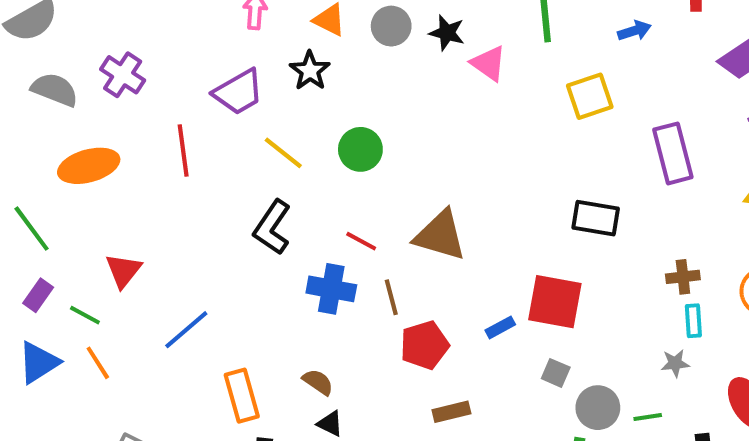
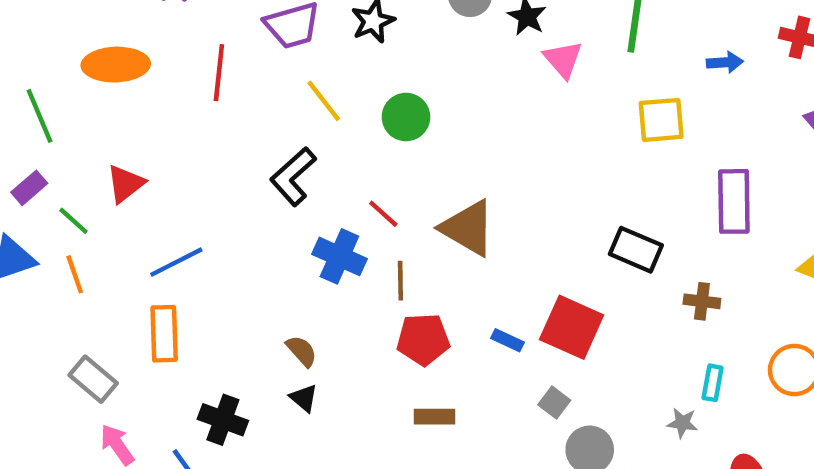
brown cross: (683, 277) -> (702, 301), moved
blue rectangle: (500, 327) -> (508, 340), turned 40
orange rectangle: (242, 396) -> (164, 334), moved

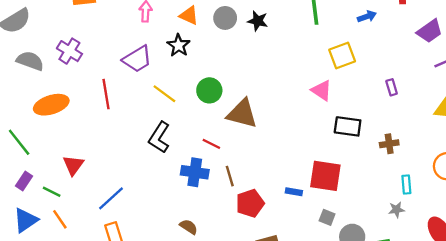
pink triangle: (563, 59) -> (322, 90), moved
purple rectangle: (734, 201) -> (392, 87), size x0.5
brown triangle: (468, 228) -> (242, 114), moved

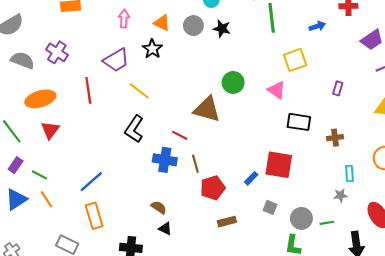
purple rectangle: (392, 87) -> (338, 88), turned 32
green circle: (209, 90) -> (233, 82), moved
red triangle: (73, 165) -> (50, 130), moved
blue rectangle: (294, 192) -> (251, 178), turned -56
gray square: (327, 217) -> (270, 207), moved

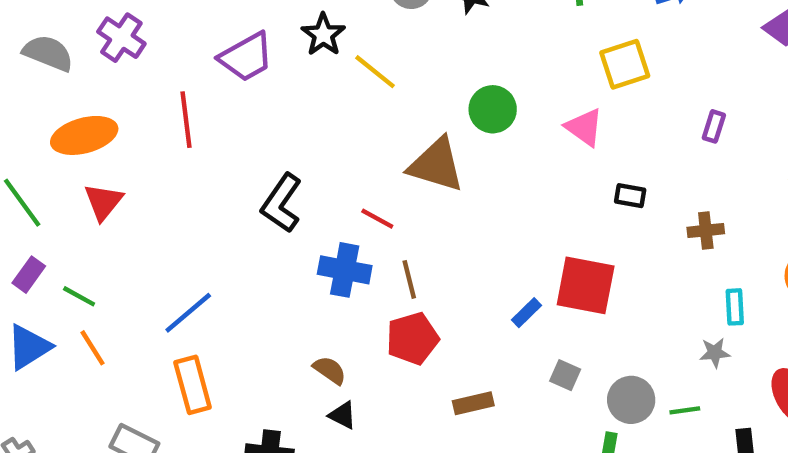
yellow line: (139, 91) -> (375, 72), moved
black rectangle: (299, 122) -> (630, 196), size x0.6
red pentagon: (213, 188) -> (412, 338), moved

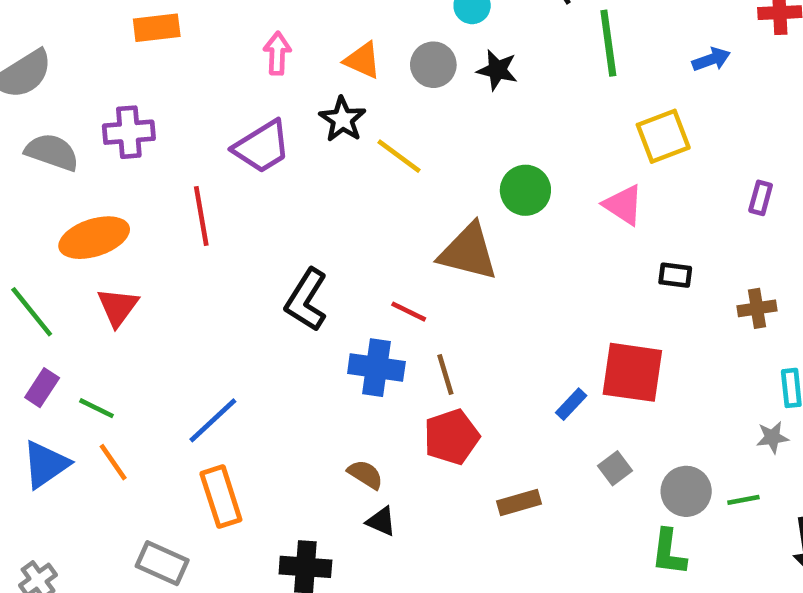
purple cross: (121, 38) -> (129, 132), turned -36
gray square: (565, 375) -> (615, 468), turned 32

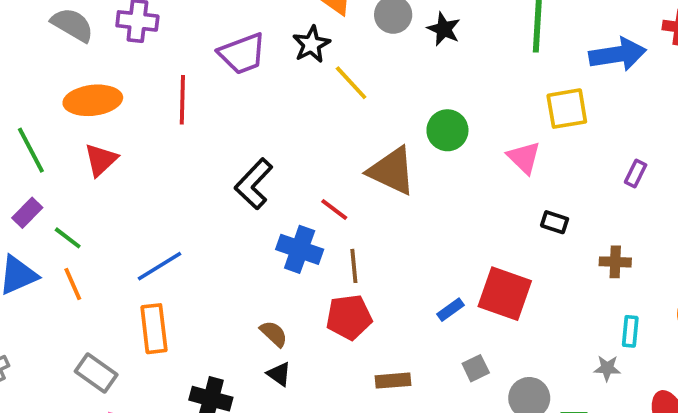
blue arrow: (711, 59) -> (618, 54), size x1.8

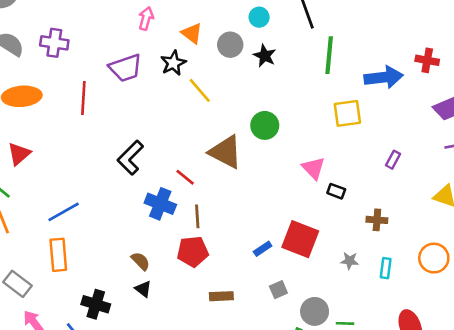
pink triangle: (524, 158) -> (313, 168), moved
red triangle: (101, 160) -> (19, 154), moved
gray star: (607, 368) -> (349, 261), moved

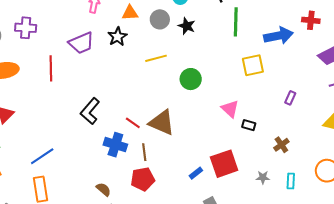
orange triangle: (192, 33) -> (130, 13), turned -36
yellow line: (200, 90) -> (156, 58), moved, turned -60
brown triangle: (226, 152) -> (162, 122), moved
brown cross: (377, 220) -> (281, 145), turned -35
red square: (300, 239) -> (224, 164), turned -36

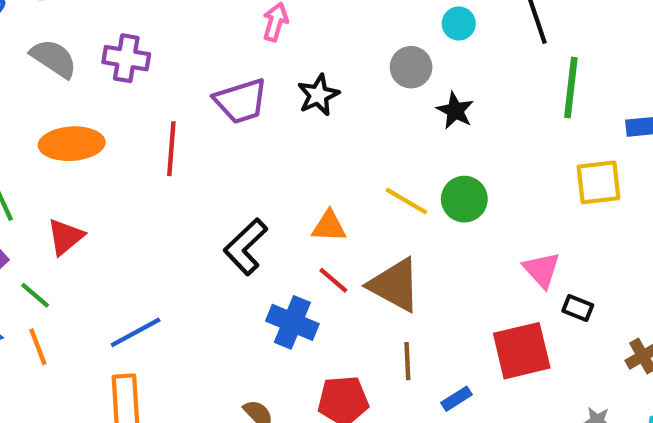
orange triangle: (130, 13) -> (329, 226), moved
black star: (187, 26) -> (455, 111), moved
yellow line: (156, 58) -> (406, 201), moved, turned 40
brown line: (144, 152) -> (407, 361), moved
red square: (224, 164) -> (522, 351), moved

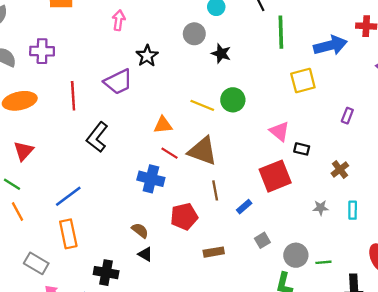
purple trapezoid: (241, 101) -> (118, 82), moved
black L-shape: (246, 247) -> (97, 137), moved

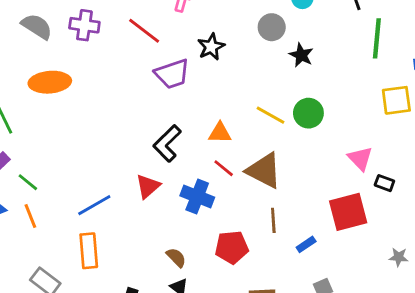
red line: (73, 96) -> (144, 31), moved, turned -56
black L-shape: (97, 137) -> (167, 143), moved
red triangle: (24, 151) -> (148, 186), moved

